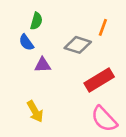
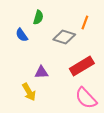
green semicircle: (36, 21) -> (38, 17), moved
purple triangle: (43, 65) -> (41, 72), moved

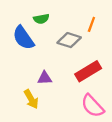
green semicircle: (38, 17) -> (41, 19), turned 64
blue semicircle: (22, 35) -> (23, 38), size x1.6

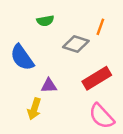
blue semicircle: (23, 38) -> (22, 57), moved
yellow arrow: (31, 99) -> (34, 109), turned 48

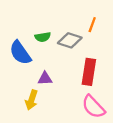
green semicircle: (45, 21) -> (43, 37), moved
red rectangle: (97, 78) -> (89, 72), turned -50

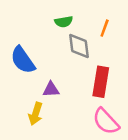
green semicircle: (43, 37) -> (64, 22), moved
gray diamond: (70, 40) -> (79, 46), turned 65

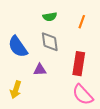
gray diamond: (79, 46) -> (50, 42), moved
yellow arrow: (36, 114) -> (16, 90), moved

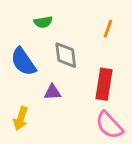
green semicircle: (50, 17) -> (43, 22), moved

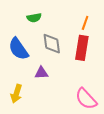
red rectangle: (104, 84) -> (82, 48), moved

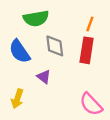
green semicircle: (34, 18) -> (36, 18), size x1.6
purple triangle: (41, 73) -> (44, 77), turned 40

